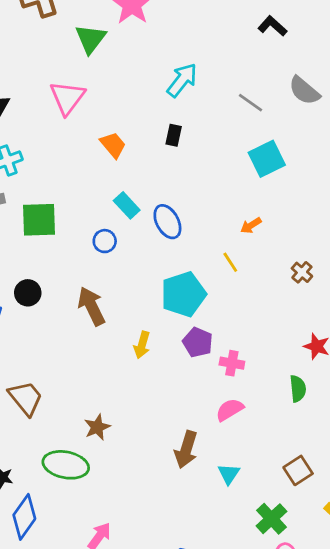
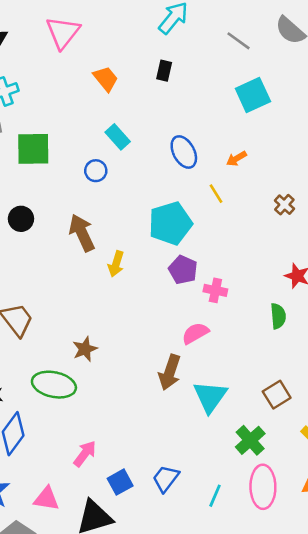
blue ellipse: (167, 222) -> (184, 152), moved
yellow arrow: (142, 345) -> (116, 264), moved
pink semicircle: (230, 410) -> (195, 333), moved
cyan triangle: (229, 474) -> (210, 397), size x1.6

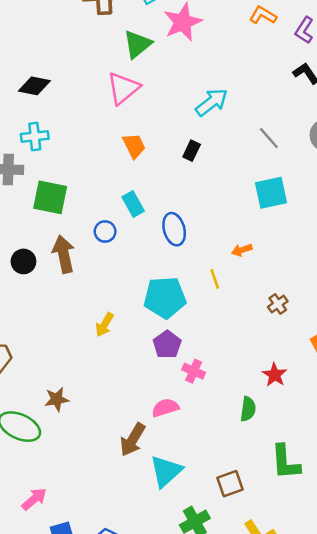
pink triangle: (63, 32) -> (123, 88), moved
blue ellipse: (184, 152) -> (174, 229), moved
brown arrow: (82, 233) -> (64, 254), moved

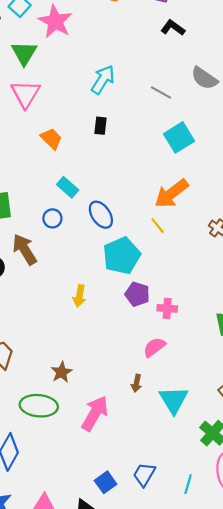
blue ellipse: (174, 229) -> (101, 215), moved
orange arrow: (242, 250) -> (171, 193), size x2.0
brown arrow: (133, 440) -> (137, 383), size x0.6
pink arrow: (34, 499) -> (95, 413), moved, size x1.5

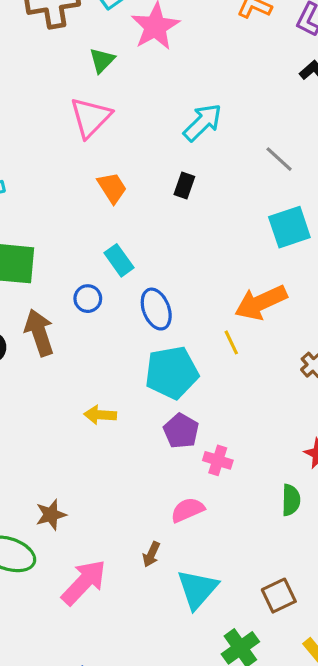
green triangle: (24, 53) -> (102, 60), size x0.7
yellow arrow: (79, 296) -> (100, 415), turned 70

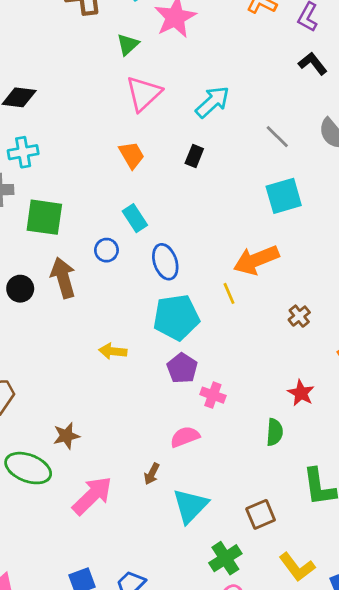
pink triangle: (91, 117) -> (144, 93), moved

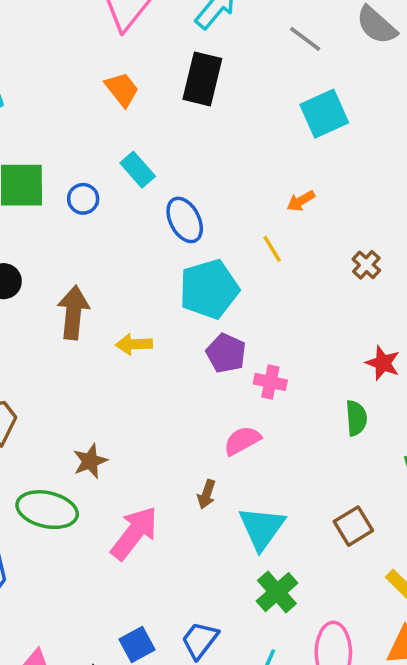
black rectangle: (194, 156) -> (202, 79), size x1.8
blue circle: (106, 250) -> (83, 199), moved
orange arrow: (256, 260) -> (301, 201), size x0.5
brown arrow: (63, 278) -> (73, 313), moved, turned 30
green cross: (225, 558) -> (277, 592), moved

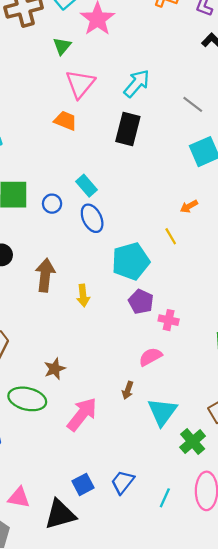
orange trapezoid: (122, 89) -> (65, 121), moved, turned -30
blue ellipse: (185, 220) -> (92, 218), moved
yellow arrow: (134, 344) -> (83, 295), turned -95
green cross: (277, 592) -> (193, 442), moved

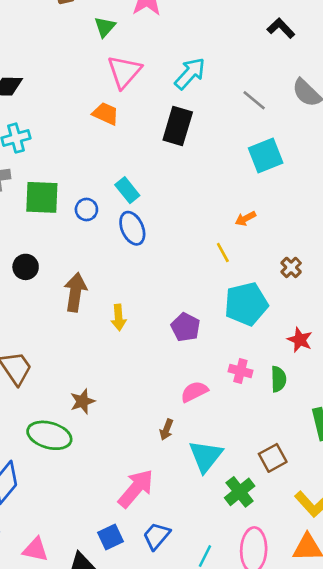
cyan pentagon: (131, 261) -> (246, 304), moved
pink cross: (169, 320) -> (240, 371), moved
pink arrow: (82, 414) -> (136, 489), moved

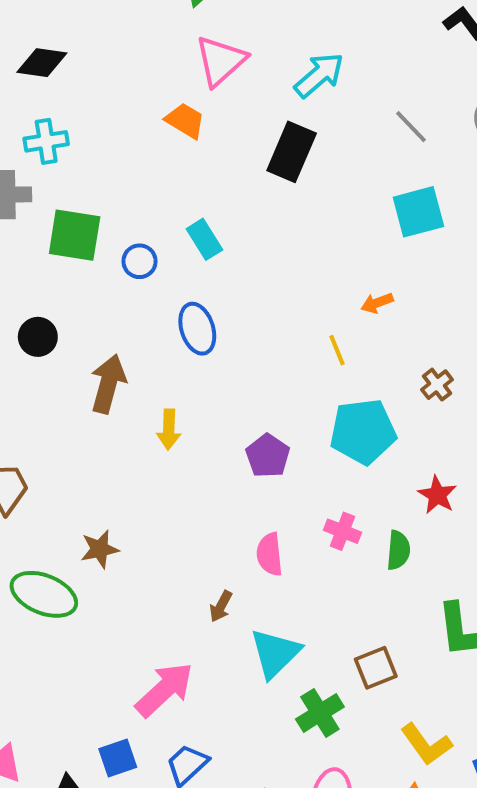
blue ellipse: (132, 228) -> (197, 329), moved
pink semicircle: (194, 392) -> (269, 554), turned -76

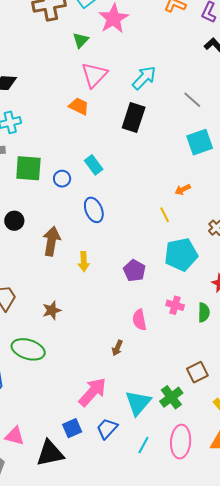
brown star: (100, 549) -> (52, 310), moved
cyan triangle: (275, 653) -> (138, 403), moved

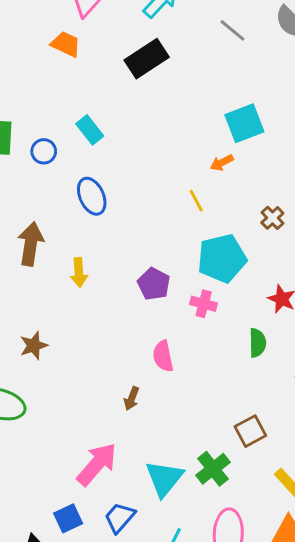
black rectangle: (134, 117) -> (147, 59), turned 40
cyan square: (200, 142) -> (244, 123), moved
pink cross: (175, 305) -> (204, 304), moved

